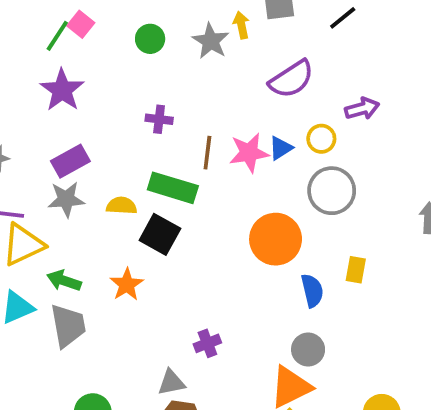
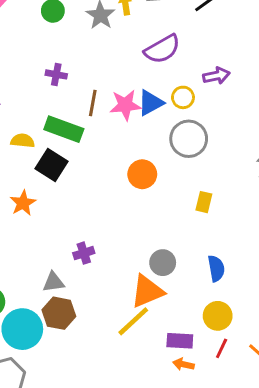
blue triangle: (281, 148) -> (151, 103), size x1.4
orange circle: (276, 239) -> (142, 174), size x0.7
blue semicircle: (312, 291) -> (216, 268), moved

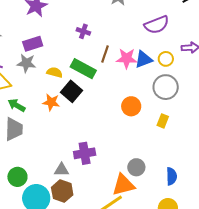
yellow rectangle: (204, 202) -> (163, 121), moved
orange star: (23, 203) -> (51, 102), moved, turned 30
purple cross: (84, 253) -> (85, 153), size x1.5

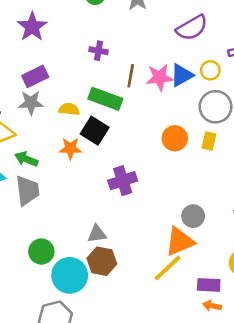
yellow rectangle: (163, 121) -> (209, 141), moved
purple cross: (85, 153) -> (123, 181), moved

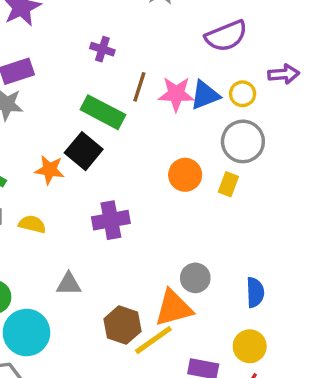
yellow semicircle: (69, 109) -> (32, 224), moved
brown hexagon: (102, 261) -> (122, 325), moved

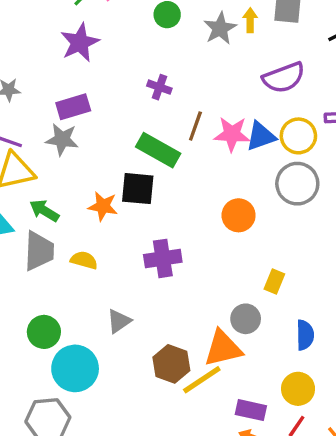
yellow circle: (243, 94) -> (298, 136), size x1.4
black square: (84, 151) -> (138, 189), turned -36
yellow rectangle: (228, 184) -> (274, 282), moved
gray triangle: (69, 284) -> (119, 321), turned -36

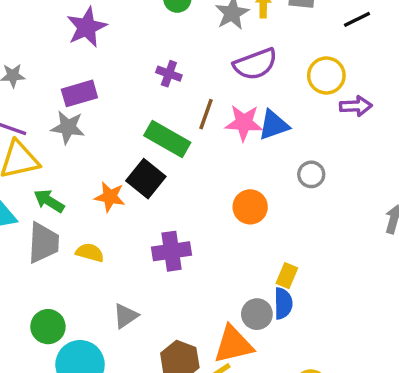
purple semicircle: (284, 78) -> (255, 64), moved
yellow circle: (298, 136) -> (326, 75), moved
gray circle: (297, 184) -> (311, 174), size x0.6
black square: (138, 189) -> (146, 179), turned 33
blue semicircle: (305, 335) -> (283, 303), moved

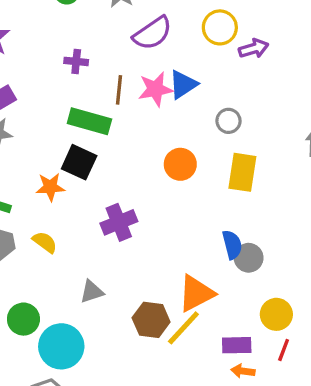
yellow semicircle: (90, 253) -> (45, 242), turned 35
yellow rectangle: (287, 276) -> (242, 172), moved, size x1.6
gray circle: (257, 314) -> (249, 258), moved
gray triangle: (126, 316) -> (92, 292), turned 30

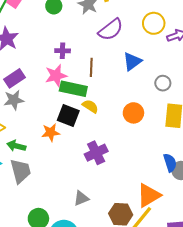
pink star: (155, 89) -> (56, 76), moved
yellow semicircle: (45, 242) -> (90, 106), moved

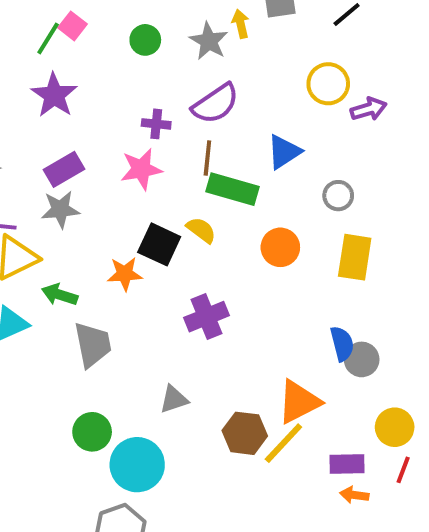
purple semicircle: (111, 30) -> (215, 104), moved
green rectangle: (73, 89) -> (232, 189), moved
gray trapezoid: (21, 171) -> (93, 345), moved

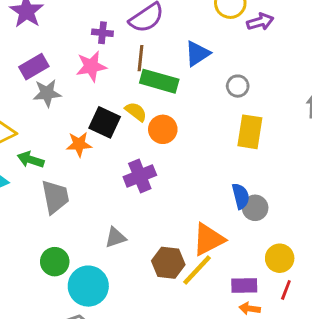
gray star: (60, 209) -> (47, 93), moved
orange circle: (280, 247) -> (163, 129), moved

